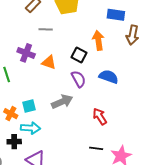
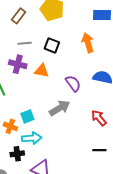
gray line: (46, 29) -> (25, 43), moved
black square: (79, 55) -> (52, 45), moved

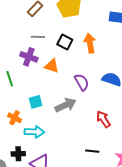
orange arrow: (88, 43) -> (90, 43), moved
cyan square: (27, 116) -> (36, 102), moved
black line: (99, 150) -> (92, 151), moved
black cross: (17, 154) -> (18, 154), moved

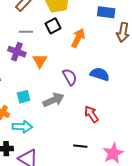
black square: (65, 42) -> (53, 26), moved, turned 35
orange arrow: (90, 43) -> (78, 38), turned 36
orange triangle: (52, 66) -> (40, 61), turned 42

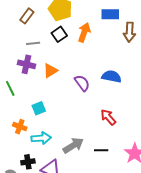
orange arrow: (78, 38) -> (84, 32), moved
orange triangle: (40, 61) -> (50, 71), turned 35
gray arrow: (54, 100) -> (73, 145), moved

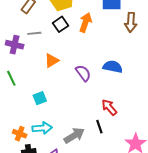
purple cross: (27, 64) -> (15, 45), moved
orange cross: (20, 127) -> (20, 134), moved
black line: (101, 150) -> (99, 127), moved, turned 72

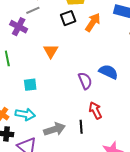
gray line: (34, 33) -> (33, 10), moved, turned -32
orange triangle: (52, 61) -> (51, 51), turned -42
purple semicircle: (83, 73) -> (85, 81), moved

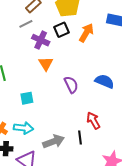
purple cross: (19, 27) -> (41, 40), moved
purple semicircle: (85, 81) -> (71, 85), moved

